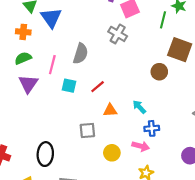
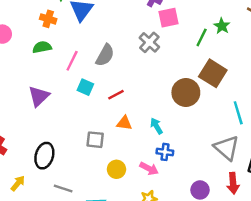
brown circle: (159, 72) -> (186, 93), size x1.5
purple triangle: (28, 84) -> (39, 96), moved

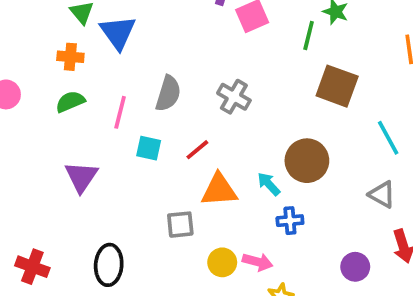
gray cross: (149, 42) -> (234, 97), moved
brown circle: (186, 93) -> (307, 161), moved
orange triangle: (124, 123) -> (219, 190), size x1.5
gray triangle: (227, 148) -> (382, 195), size x0.7
pink arrow: (149, 169) -> (258, 262), moved

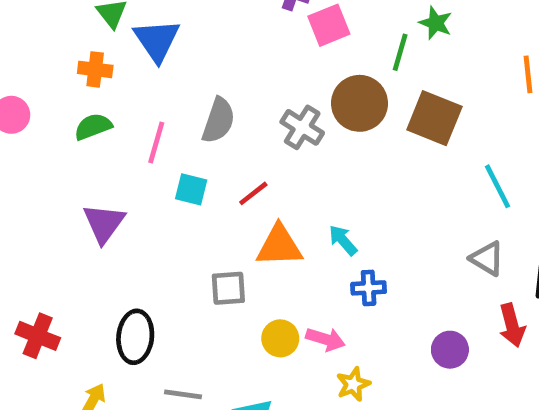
brown circle: (307, 161) -> (359, 103), moved

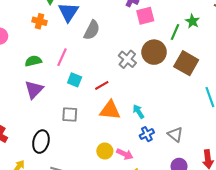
gray semicircle: (218, 120) -> (92, 30), moved
green semicircle: (93, 127) -> (33, 61), moved
gray triangle: (487, 258) -> (175, 134), moved
gray square: (228, 288) -> (70, 114), moved
blue cross: (369, 288) -> (147, 134), turned -32

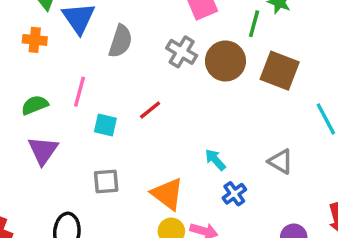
gray cross: (127, 59) -> (182, 52), moved
red line: (102, 85) -> (150, 110), moved
orange triangle: (110, 110) -> (167, 194), moved, turned 40
gray triangle: (175, 134) -> (281, 161), moved

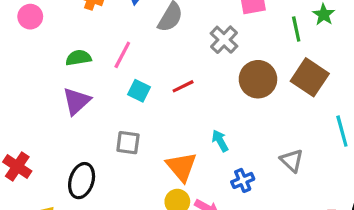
green line: (254, 24) -> (296, 29), turned -40
brown circle: (225, 61) -> (258, 79), moved
cyan arrow: (215, 160) -> (220, 141), moved

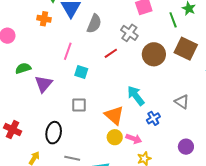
green semicircle: (78, 58) -> (23, 68), moved
red line: (183, 86) -> (111, 53), moved
cyan arrow: (220, 141) -> (136, 96), size x1.5

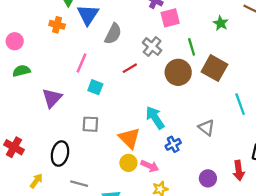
green line: (173, 20) -> (192, 47), moved
green semicircle: (23, 68) -> (21, 71), moved

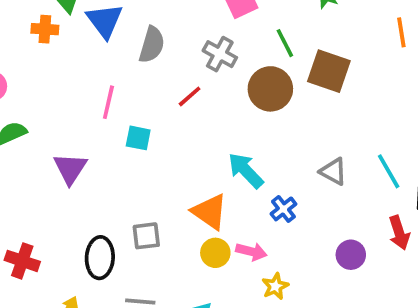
orange cross: (57, 25) -> (45, 29), moved
cyan line: (240, 104) -> (389, 171), moved
gray square: (90, 124) -> (146, 236), moved

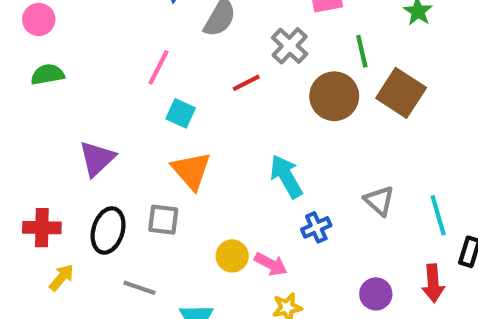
purple triangle: (70, 168) -> (97, 159), moved
orange triangle: (210, 212) -> (191, 171), moved
red cross: (22, 261) -> (42, 228), moved, turned -32

